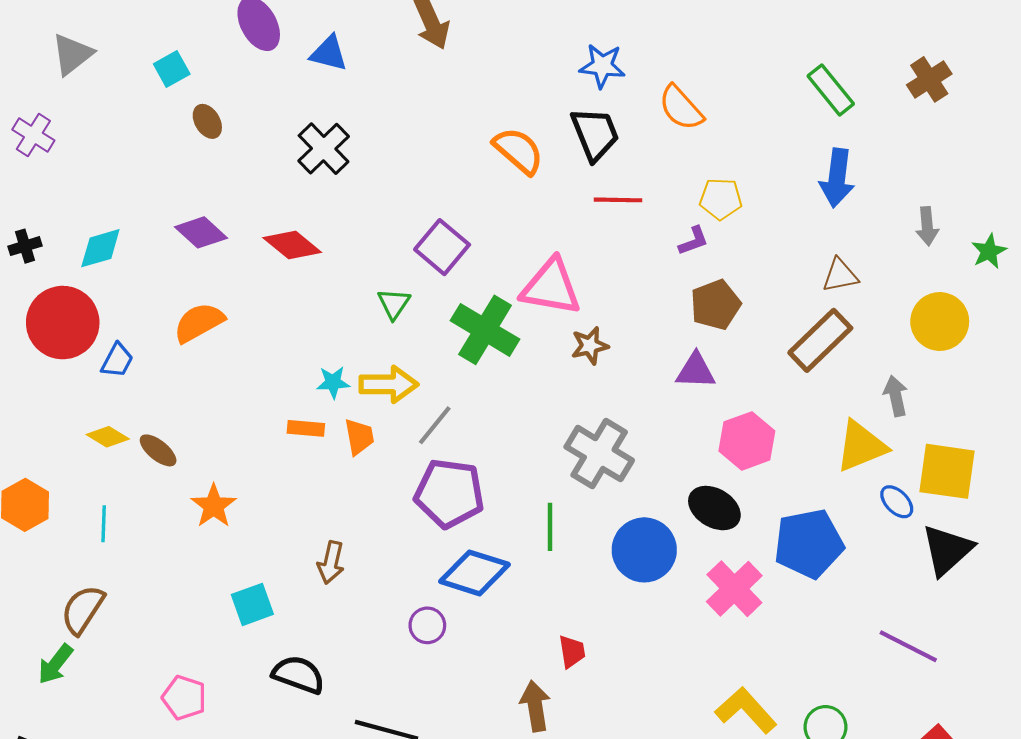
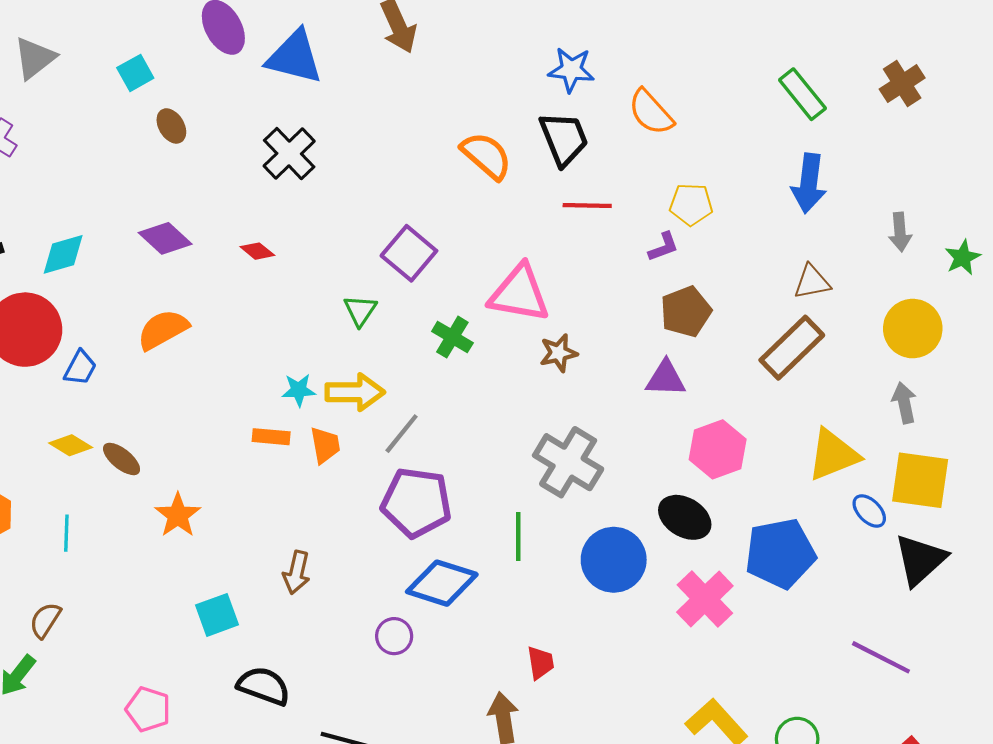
blue triangle: (329, 53) -> (294, 57), size x1.5
red diamond: (292, 245) -> (257, 251), size x0.6
green cross: (485, 330) -> (452, 337), size x0.6
gray arrow: (896, 396) -> (904, 403), moved
brown semicircle: (83, 610) -> (45, 620), size x0.7

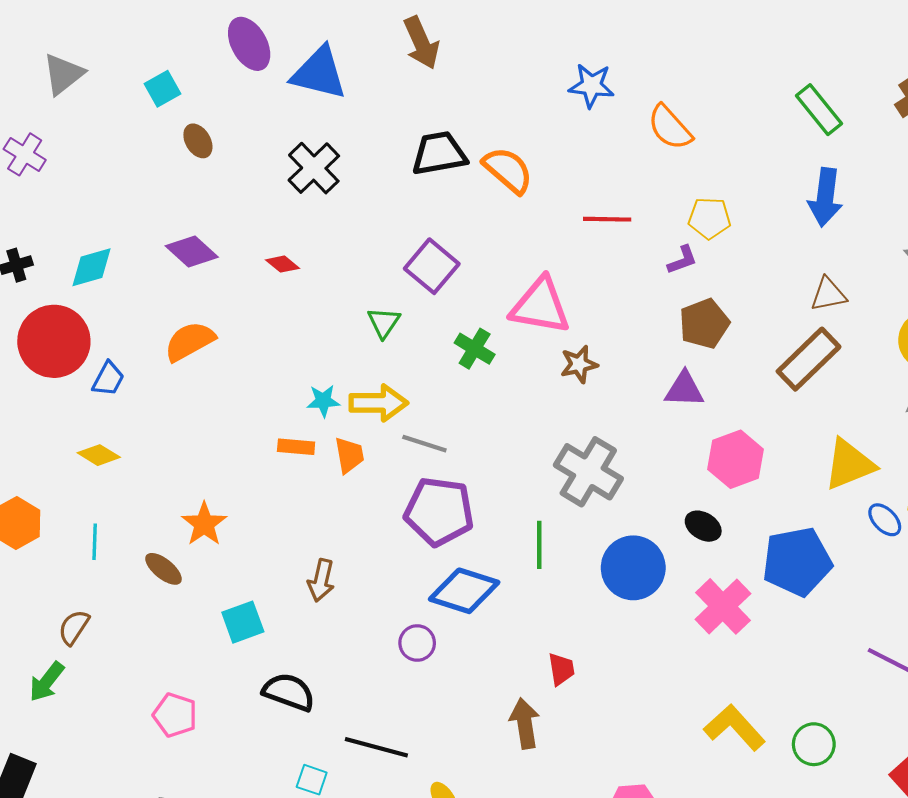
black trapezoid: (564, 139) -> (439, 153), moved, turned -78
gray line: (402, 434) -> (424, 444), turned 69
brown ellipse: (122, 459) -> (164, 569), moved
black ellipse: (685, 517) -> (703, 526), size x0.7

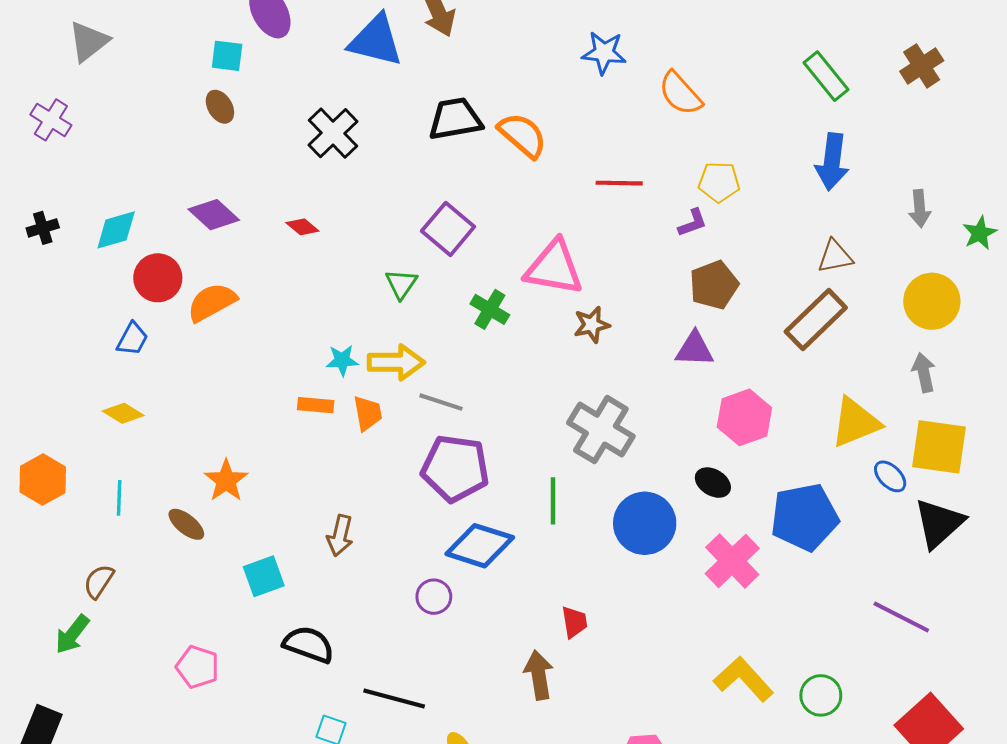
blue triangle: (319, 73) -> (376, 41), moved
cyan square: (162, 89) -> (227, 56), moved, turned 36
red circle: (54, 341) -> (158, 278), moved, size x0.7

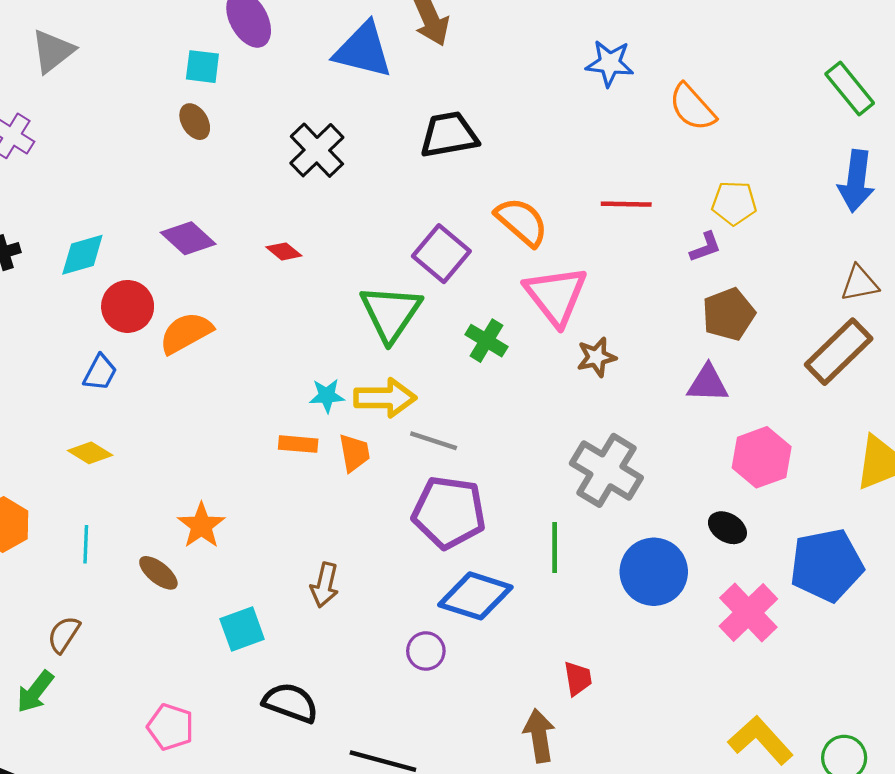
orange semicircle: (522, 135) -> (522, 222), moved
pink triangle: (554, 268) -> (556, 295), turned 42
green triangle: (401, 284) -> (391, 313), size x1.8

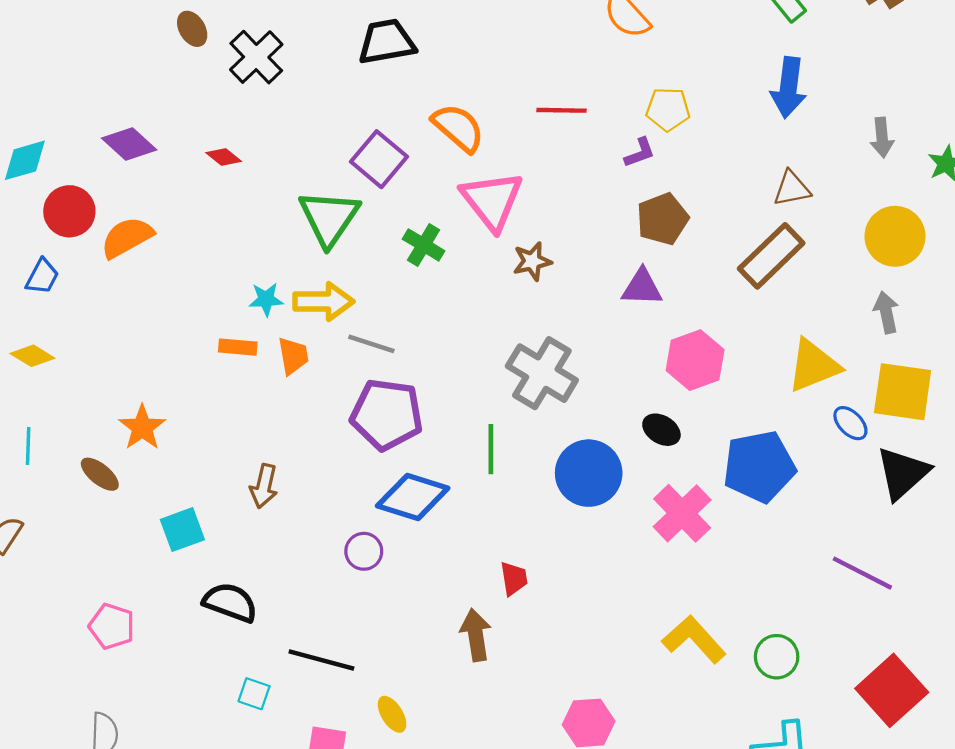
brown ellipse: (195, 122) -> (192, 29), moved

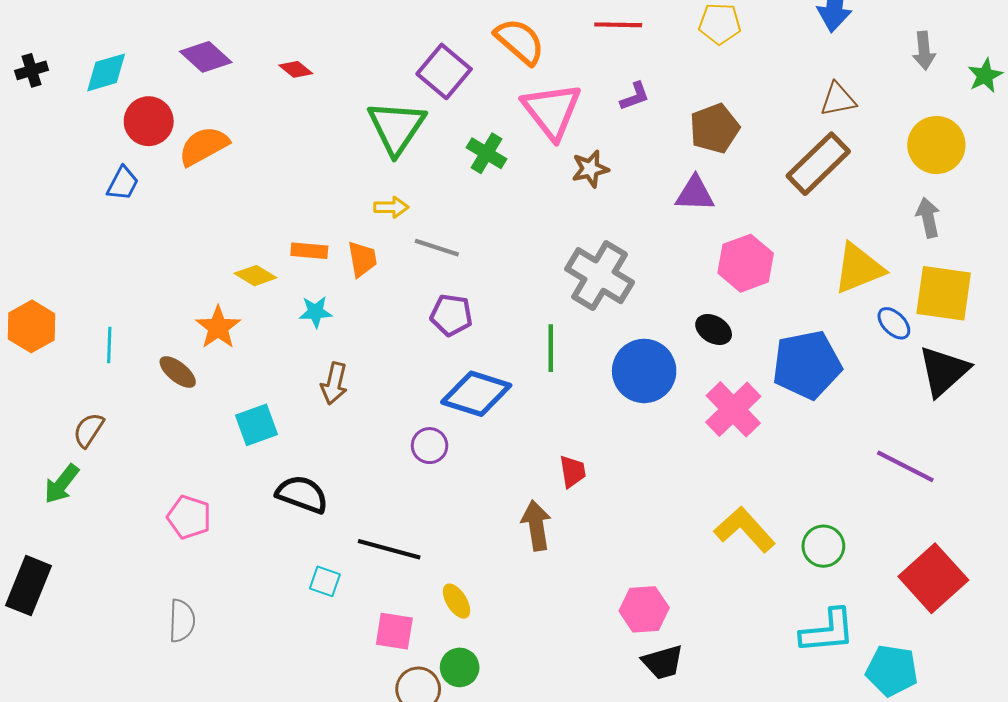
purple L-shape: (640, 153) -> (635, 96), moved
cyan star: (266, 299) -> (316, 312), moved
yellow arrow: (324, 301) -> (391, 207), size x0.6
yellow diamond: (32, 356) -> (255, 276), moved
purple pentagon: (387, 414) -> (451, 315), size x0.6

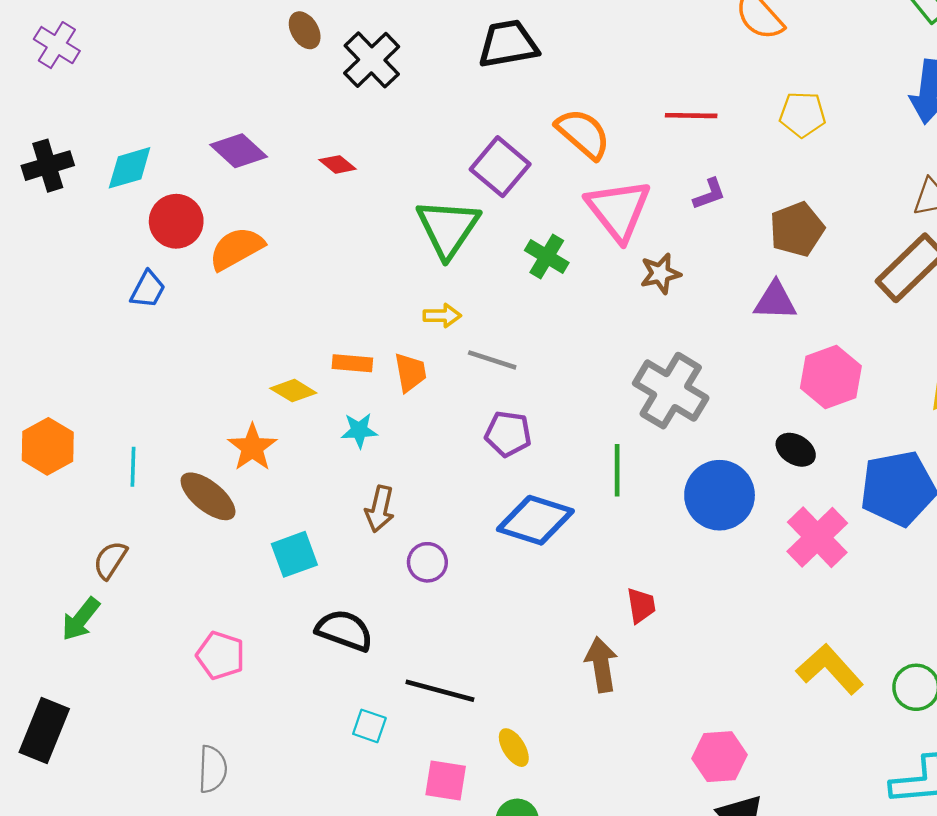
black cross: (32, 70) -> (48, 166), size x1.4
brown ellipse: (178, 372) -> (208, 496), size x1.4
purple circle: (430, 446) -> (427, 562), moved

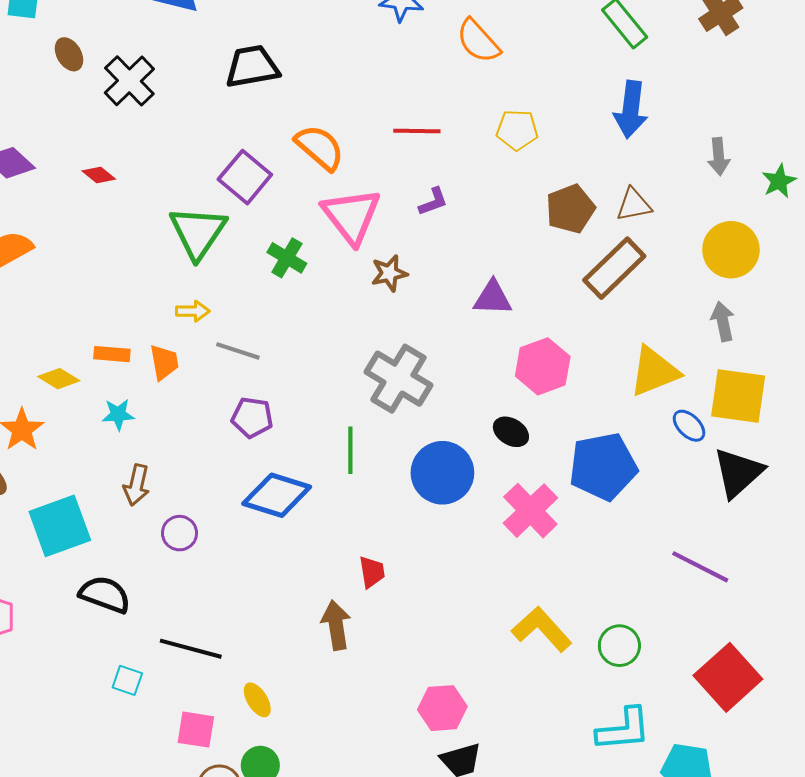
brown pentagon: (797, 229) -> (570, 209), moved
cyan square: (294, 554) -> (60, 526), size x1.5

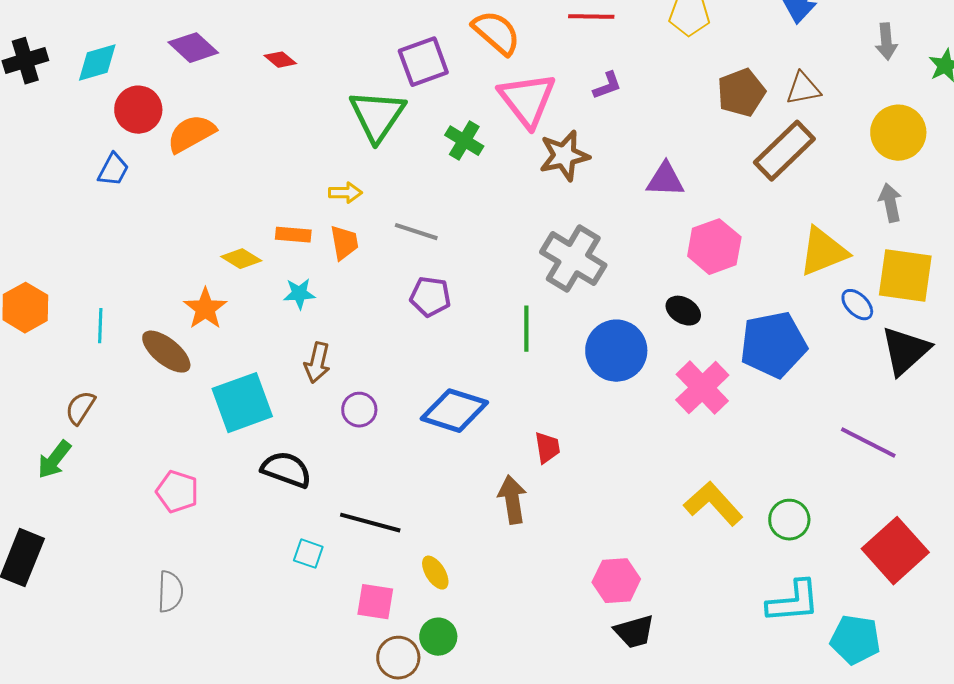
purple square: (245, 177) -> (423, 62), turned 30
brown star: (389, 273) -> (564, 156), size x1.4
yellow arrow: (193, 311) -> (345, 193), moved
blue diamond: (277, 495) -> (454, 411), moved

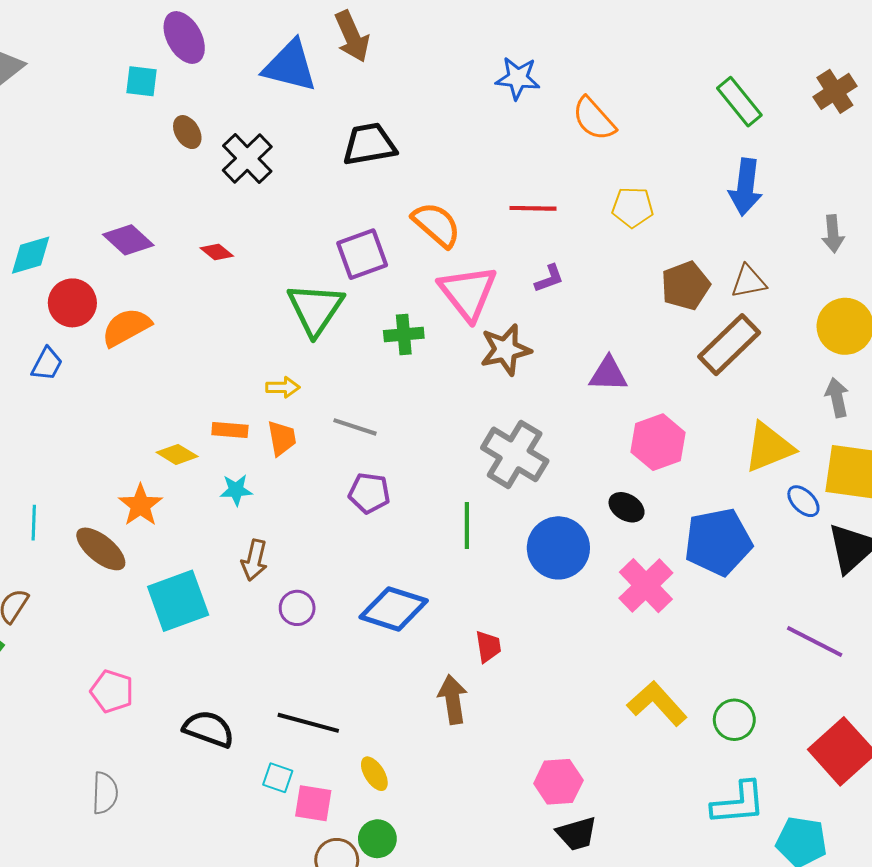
green cross: (464, 141) -> (404, 334), turned -36
black semicircle: (286, 470) -> (209, 729), moved
cyan square: (308, 554) -> (278, 778), moved

